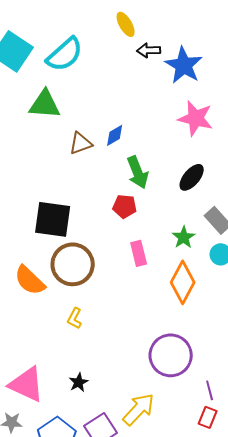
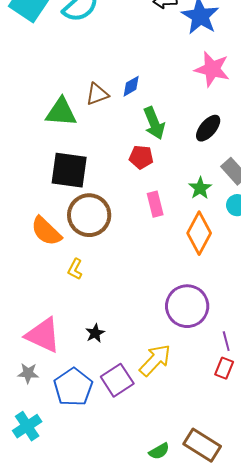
green triangle: (45, 104) -> (61, 112), moved
yellow L-shape: (75, 318) -> (75, 269), moved

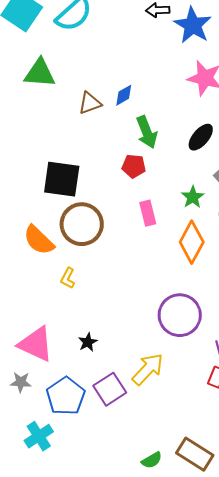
green triangle: (61, 112) -> (40, 73), moved
cyan cross: (27, 426) -> (39, 436), moved

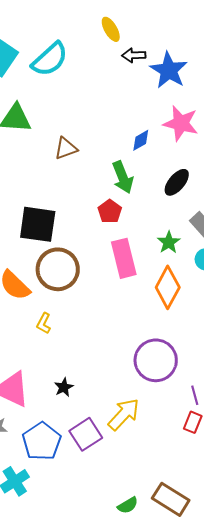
blue diamond: (124, 95) -> (141, 140), moved
red pentagon: (134, 166) -> (110, 211), turned 30
pink rectangle: (148, 213) -> (124, 258), size x1.5

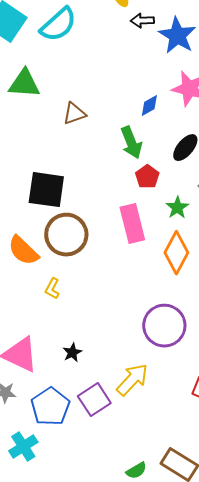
red pentagon: (110, 211) -> (147, 177), moved

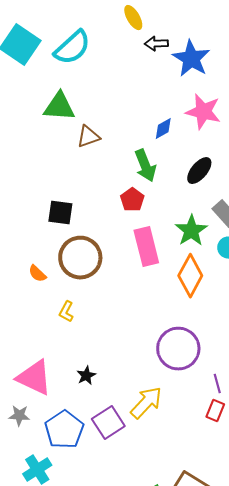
green triangle: (24, 84) -> (59, 107), moved
red pentagon: (147, 177) -> (132, 200), moved
black square: (46, 190) -> (60, 213), size x0.7
green star: (177, 208) -> (191, 231), size x1.4
orange semicircle: (23, 251) -> (37, 274), size x0.6

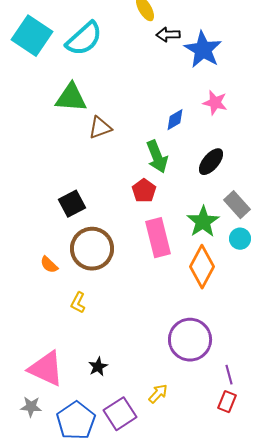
pink star: (203, 112) -> (215, 103), size x0.7
black square: (60, 213) -> (72, 204), turned -36
yellow arrow: (146, 403) -> (158, 394), size x0.6

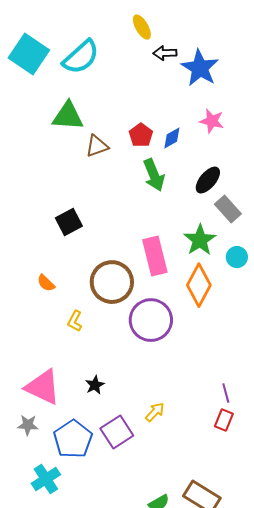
red pentagon: (144, 191) -> (141, 135), moved
gray rectangle: (237, 205) -> (228, 209), moved
brown circle: (92, 249) -> (112, 282), moved
purple circle: (190, 340) -> (151, 320), moved

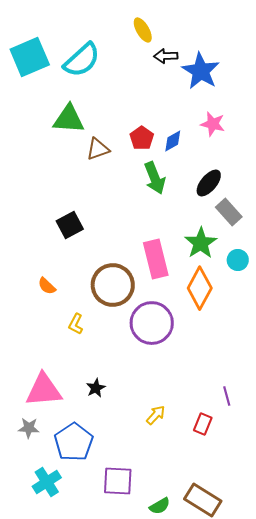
cyan square: (29, 54) -> (30, 57), turned 33
pink triangle: (43, 387) -> (44, 390), turned -30
red rectangle: (224, 420) -> (203, 424), moved
purple square: (117, 432) -> (118, 481), moved, turned 36

